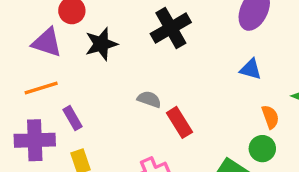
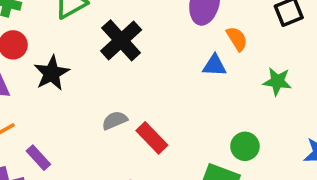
gray semicircle: (149, 99) -> (115, 120), turned -30
orange semicircle: (270, 117) -> (237, 39), moved

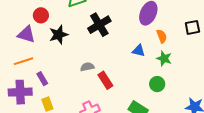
blue triangle: (214, 65) -> (139, 51), moved
green star: (277, 81) -> (164, 58), moved
green circle: (245, 146) -> (157, 84), moved

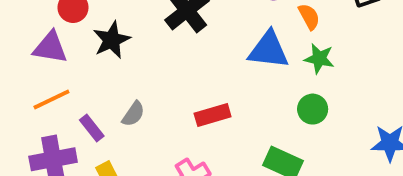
blue triangle: (139, 51) -> (269, 50), size x1.6
gray semicircle: (87, 67) -> (133, 114), moved, turned 144
red rectangle: (105, 80) -> (213, 115), turned -66

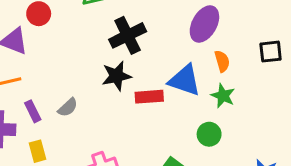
black star: (112, 40) -> (117, 76), moved
red rectangle: (213, 115) -> (149, 97), moved

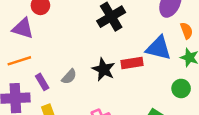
black star: (117, 76) -> (104, 69), moved, turned -30

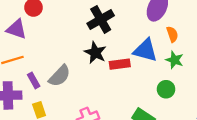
black star: (104, 69) -> (95, 53), moved
gray semicircle: (69, 77) -> (60, 76), size x1.5

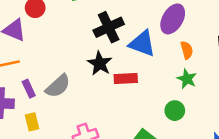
blue triangle: (145, 50) -> (142, 44), moved

